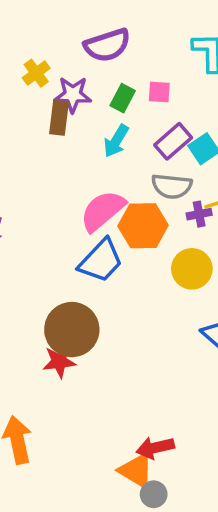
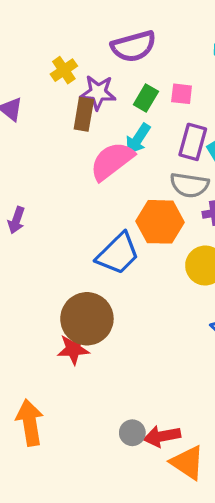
purple rectangle: (173, 141) -> (193, 142), turned -36
pink semicircle: (103, 211) -> (112, 161), moved
orange triangle: (136, 471) -> (187, 463), moved
gray circle: (154, 494) -> (132, 433), moved

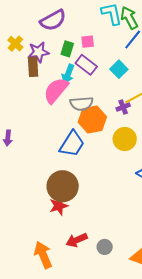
purple rectangle: (193, 142) -> (86, 65), moved, turned -55
gray semicircle: (189, 185) -> (81, 104), moved
red arrow: (162, 436) -> (77, 240), moved

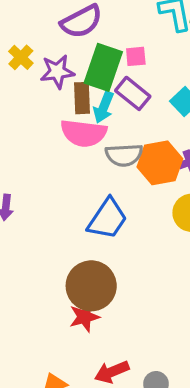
green rectangle: (67, 49) -> (103, 67), size x1.8
brown rectangle: (33, 67) -> (82, 98), moved
pink semicircle: (56, 90) -> (84, 133), turned -124
orange hexagon: (92, 120) -> (160, 163), moved

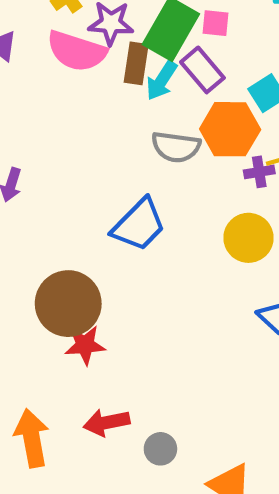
pink semicircle: (84, 133) -> (77, 51), moved
orange hexagon: (160, 163) -> (230, 129), moved
brown circle: (91, 286) -> (68, 304), moved

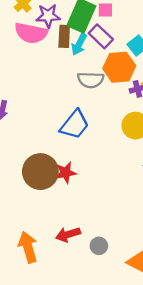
red star: (85, 345) -> (66, 173), moved

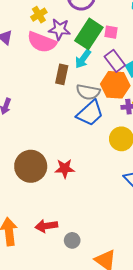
brown rectangle: (64, 36) -> (62, 74), moved
purple rectangle: (101, 36) -> (115, 61), moved
blue trapezoid: (75, 125) -> (90, 113), moved
red star: (66, 173) -> (65, 168), moved

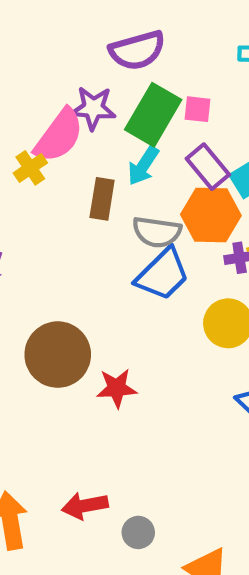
yellow cross: (39, 15) -> (30, 168), moved
pink semicircle: (42, 42) -> (59, 136), turned -72
brown circle: (31, 166) -> (58, 355), moved

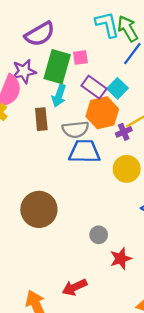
blue trapezoid: (163, 274) -> (84, 152), turned -120
red star: (117, 388) -> (121, 259), moved
gray circle: (138, 532) -> (99, 235), moved

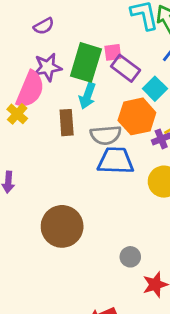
purple semicircle: (40, 34) -> (44, 26), moved, size x0.6
purple rectangle: (94, 87) -> (126, 68), moved

